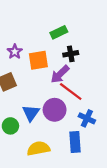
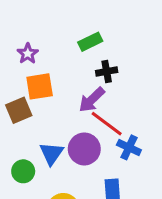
purple star: (15, 52) -> (28, 54), moved
orange square: (38, 60) -> (40, 86), moved
blue cross: (87, 118) -> (129, 147), moved

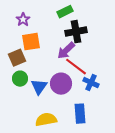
black cross: (107, 71) -> (76, 32), size x1.5
green circle: (23, 171) -> (20, 79), moved

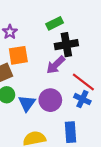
red line: (76, 67) -> (83, 82), moved

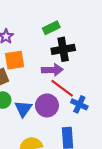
purple arrow: (56, 65) -> (52, 70), turned -138
red line: (83, 82) -> (62, 88), moved

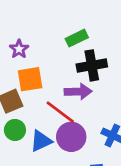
red line: (62, 88) -> (60, 112), moved
blue triangle: (23, 109) -> (41, 141), turned 30

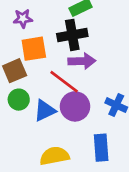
purple star: (19, 49) -> (23, 18), turned 30
black cross: (92, 65) -> (72, 35), moved

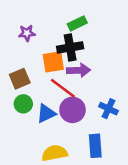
orange square: (34, 49) -> (53, 62), moved

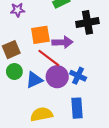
black cross: (70, 47) -> (87, 22), moved
blue cross: (108, 109) -> (78, 76), moved

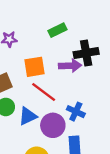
purple arrow: (62, 42) -> (70, 66), moved
purple circle: (57, 77) -> (53, 125), moved

